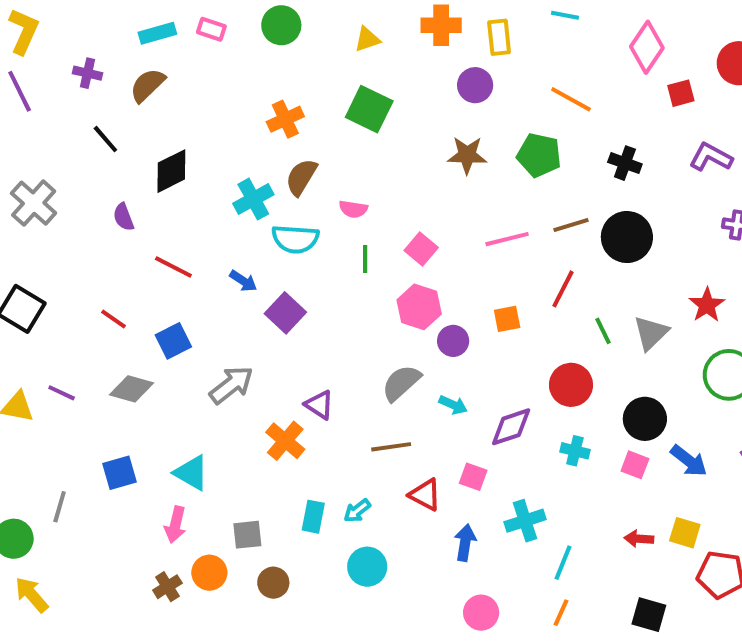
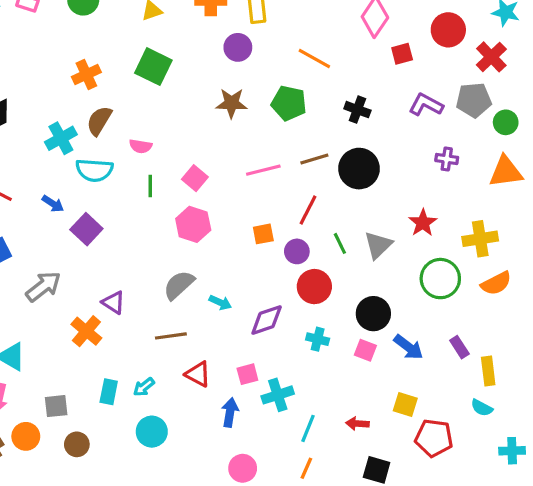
purple circle: (453, 341) -> (297, 251), moved
pink square: (473, 477) -> (247, 374), moved, turned -35
red arrow: (639, 539) -> (357, 424), moved

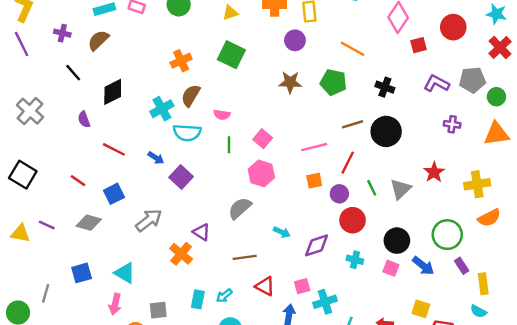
red cross: (491, 57) -> (500, 48), moved
pink line: (263, 170) -> (314, 147), moved
green circle: (440, 279) -> (447, 235), moved
gray semicircle: (179, 285) -> (240, 208), moved

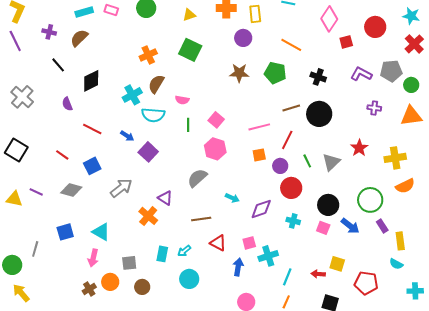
yellow square: (421, 309) -> (337, 264), moved

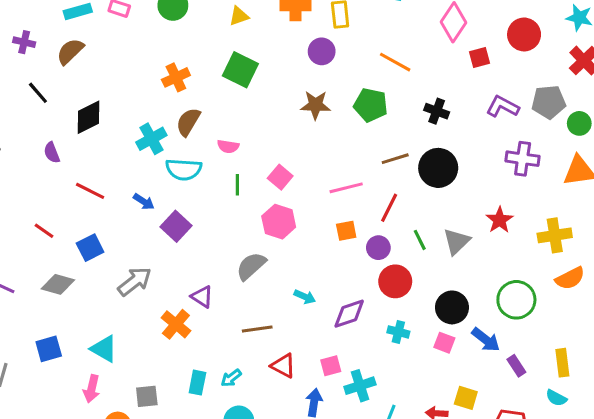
purple cross: (374, 108) -> (523, 159), size x1.5
purple rectangle: (382, 226) -> (516, 366), moved

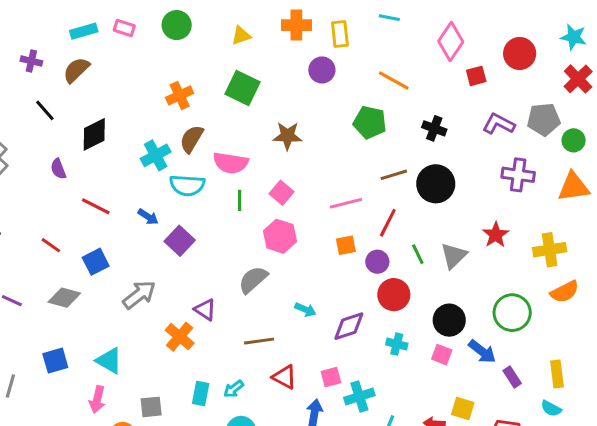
brown star: (315, 105) -> (287, 136), moved
pink semicircle: (228, 146) -> (231, 163), size x1.6

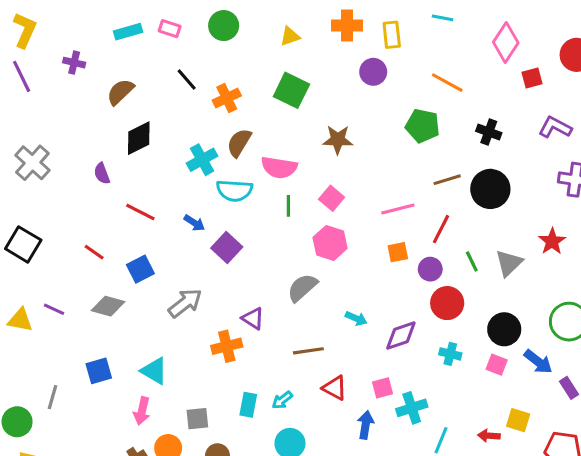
brown semicircle: (76, 70) -> (120, 92), moved
black line: (45, 110) -> (187, 80), moved
orange cross: (180, 337) -> (227, 346), turned 36

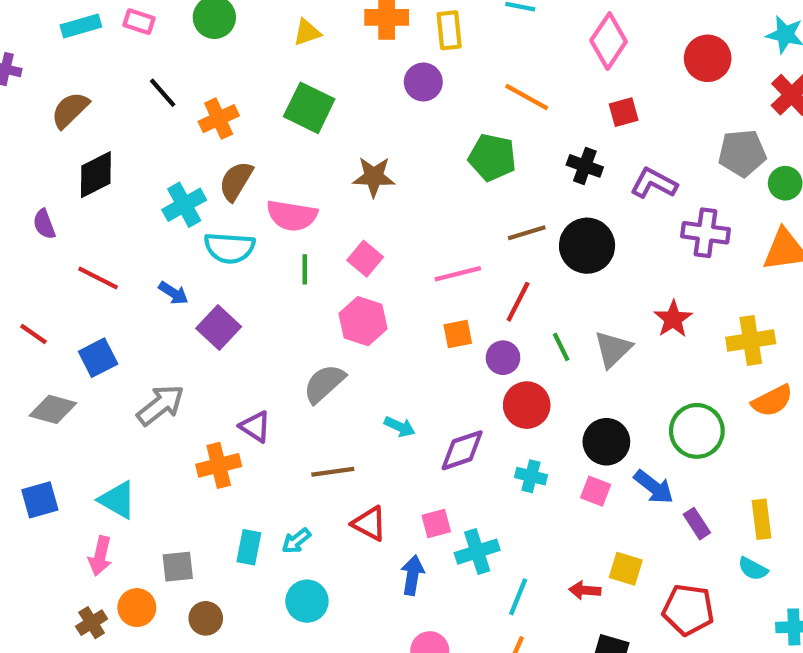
red square: (532, 78) -> (624, 112), moved
purple L-shape: (555, 127) -> (654, 183), moved

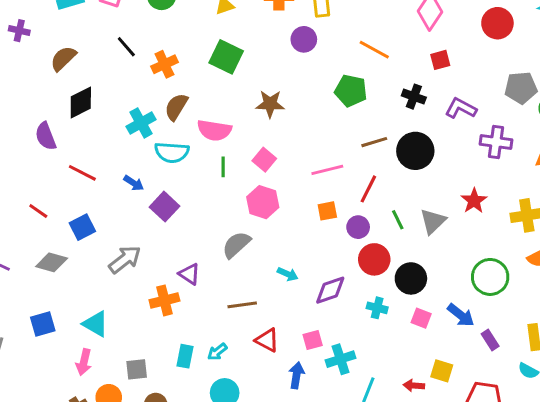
purple semicircle: (44, 224) -> (46, 136), size x1.4
black circle: (606, 442) -> (411, 278), moved

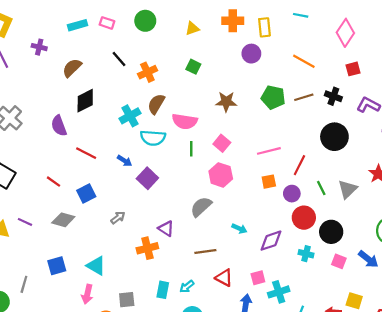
green square: (226, 57) -> (193, 67), size x0.6
green pentagon: (351, 91) -> (273, 97), moved
brown line: (374, 142) -> (304, 97), moved
gray arrow: (125, 259) -> (118, 218), size x0.6

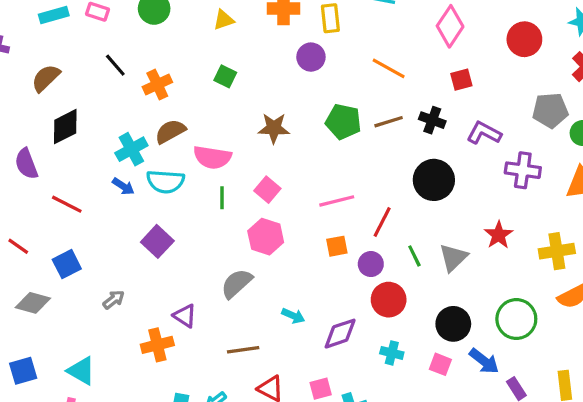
brown semicircle: (156, 104) -> (170, 131), turned 30
blue arrow: (125, 161) -> (123, 186), moved
black circle: (331, 232) -> (453, 324), moved

